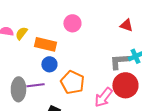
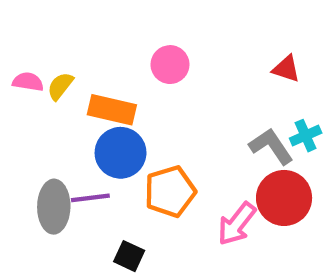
gray L-shape: (119, 61) -> (271, 146), turned 60
blue circle: (49, 64) -> (121, 153), size x1.5
orange pentagon: (72, 82) -> (170, 192), turned 30

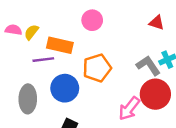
blue circle: (121, 153) -> (65, 88), moved
orange pentagon: (170, 192) -> (97, 68), moved
purple line: (90, 198) -> (43, 60), moved

